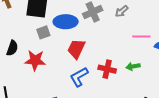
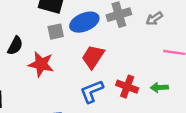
blue ellipse: (66, 22) -> (84, 22), turned -30

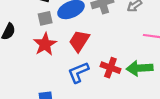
red star: (41, 64) -> (45, 44), moved, turned 30
green arrow: (159, 87) -> (140, 68), size x1.6

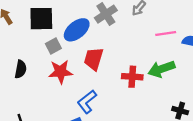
red star: (45, 44) -> (61, 72), turned -30
blue L-shape: (78, 72) -> (87, 102), moved

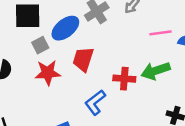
blue L-shape: (87, 102) -> (95, 102), moved

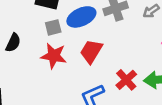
red cross: (124, 79) -> (126, 80), turned 30

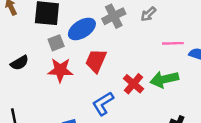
black semicircle: (13, 43) -> (20, 63), turned 42

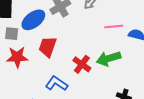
gray square: (56, 43) -> (12, 34), turned 32
blue L-shape: (103, 104) -> (57, 84), turned 70

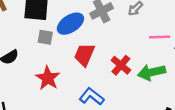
red star: (17, 57) -> (48, 78), moved, turned 30
red cross: (82, 64) -> (121, 65), moved

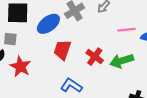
gray square: (45, 37) -> (10, 39), moved
red star: (48, 78) -> (20, 67), moved

